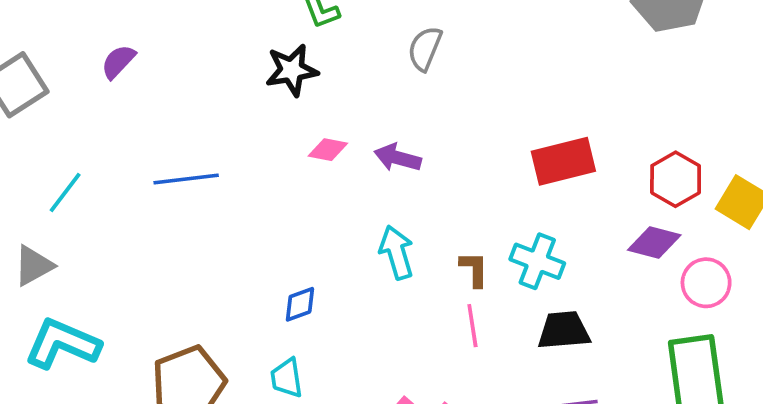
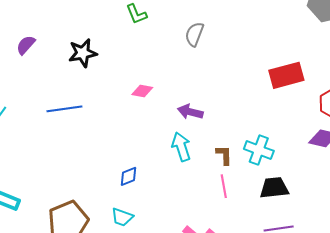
black star: (292, 70) -> (83, 53), moved
purple arrow: (398, 158) -> (190, 112), moved
red rectangle: (563, 161) -> (286, 75), moved
cyan trapezoid: (287, 378) -> (122, 217), turned -60

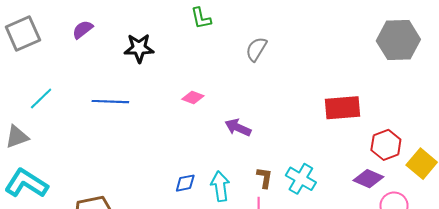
cyan arrow: (181, 147) -> (220, 186), moved
blue diamond: (129, 176) -> (185, 183), moved

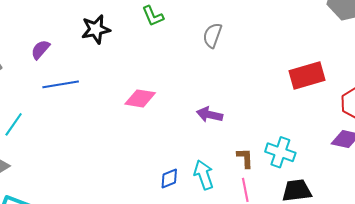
black star: (139, 48) -> (96, 29), moved
pink diamond: (193, 97) -> (140, 98), moved, size x1.4
blue line: (110, 102) -> (61, 84), moved

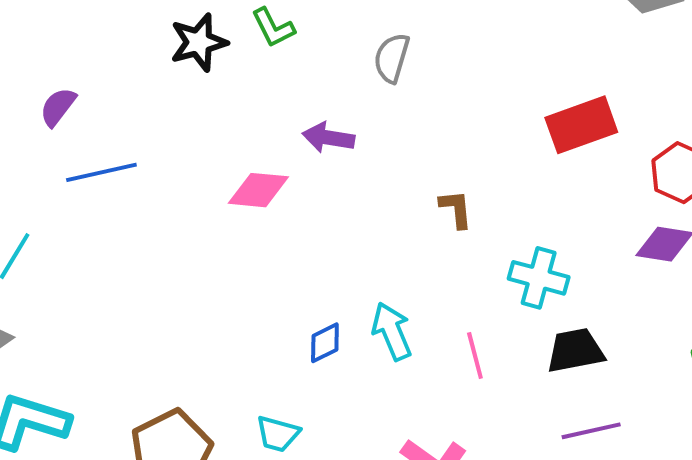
black star: (96, 29) -> (199, 42), moved
purple arrow: (210, 115) -> (328, 138), moved
brown L-shape: (245, 158) -> (456, 209), moved

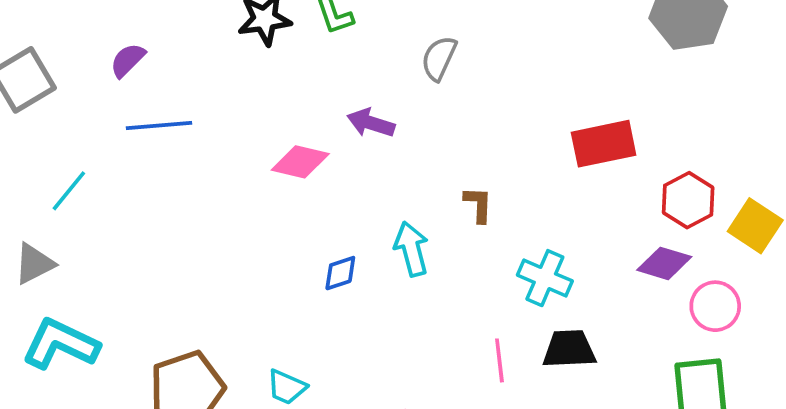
cyan arrow: (392, 331) -> (411, 249), moved
blue diamond: (325, 343) -> (340, 273), moved
pink line: (475, 356) -> (499, 360), moved

